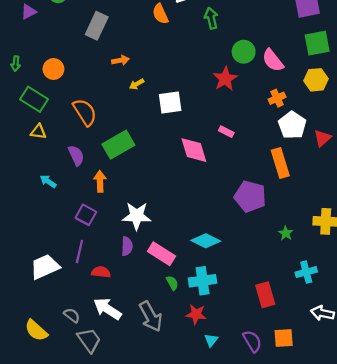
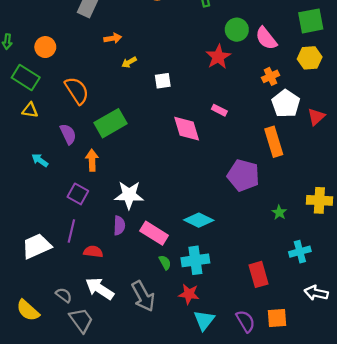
white square: (170, 102) -> (163, 81), size x0.7
cyan triangle: (211, 340) -> (204, 320), size x1.5

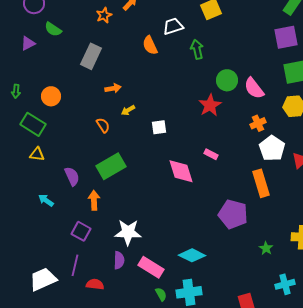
orange semicircle: (77, 91) -> (103, 125), moved, size x0.6

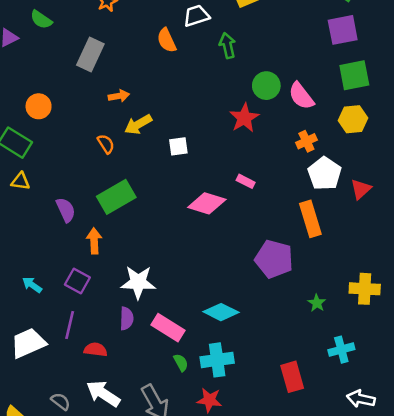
yellow arrow: (128, 110) -> (138, 124), size x1.5
pink diamond: (181, 171) -> (207, 203), turned -56
cyan arrow: (46, 200) -> (32, 285), moved

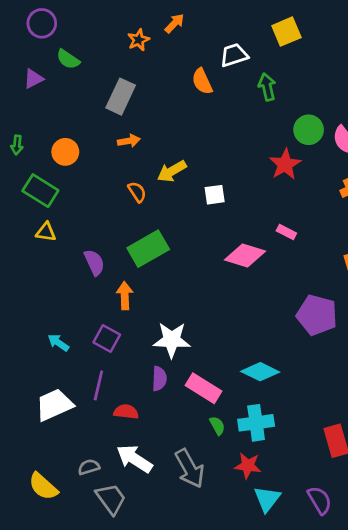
orange arrow: (119, 96) -> (129, 141), moved
gray semicircle: (61, 401) -> (89, 467), turned -54

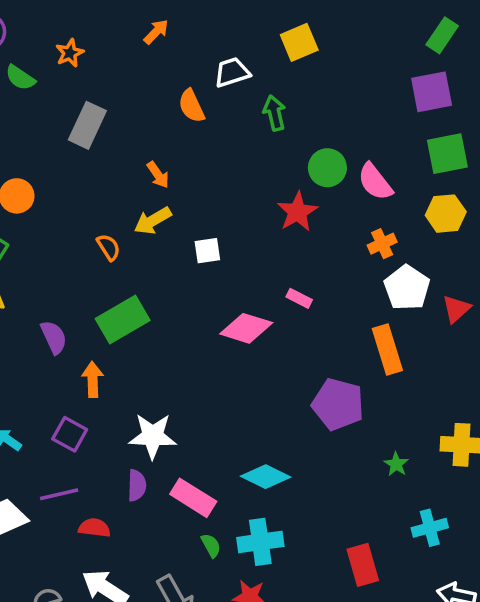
orange star: (139, 40) -> (70, 53), moved
orange arrow: (129, 141) -> (158, 175), moved, turned 65
purple line: (98, 385) -> (59, 494), turned 64

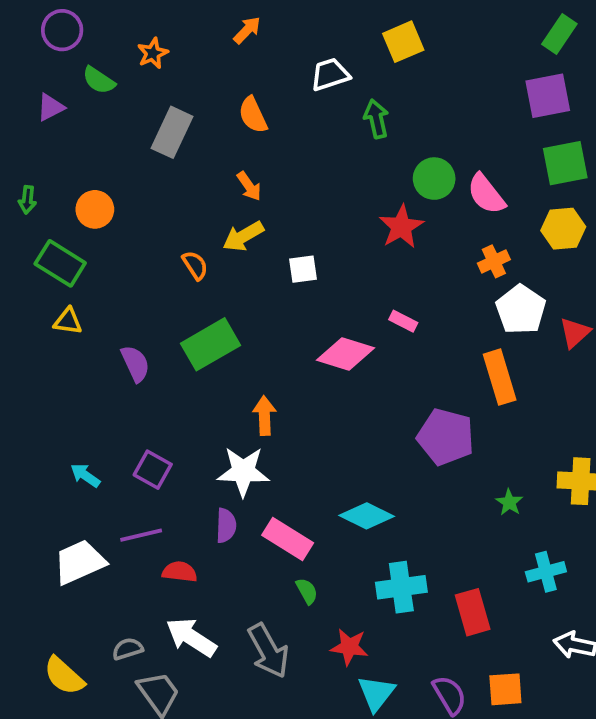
orange semicircle: (191, 106) -> (253, 115), moved
orange arrow: (93, 380) -> (264, 416), moved
cyan cross: (260, 542) -> (401, 587), moved

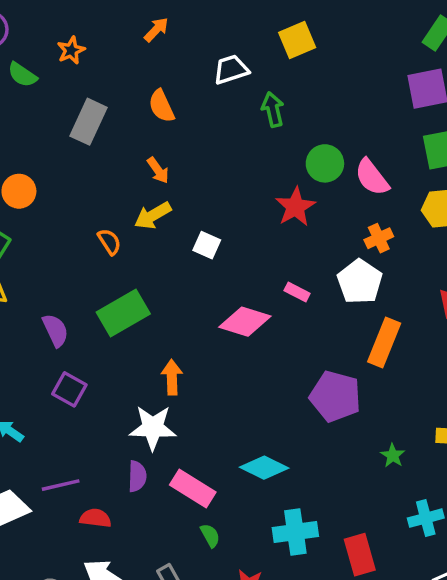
white square: (303, 269) -> (207, 245), turned 32
white pentagon: (521, 310) -> (360, 282), moved
orange rectangle: (500, 377) -> (384, 342), turned 39
purple square: (153, 470) -> (69, 389), moved

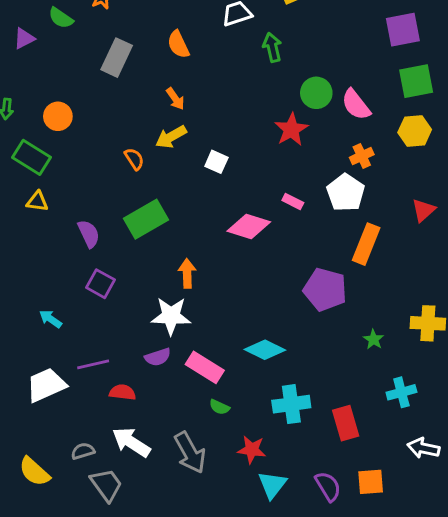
purple semicircle: (137, 476) -> (158, 357), turned 70
green semicircle: (210, 535) -> (219, 407), turned 144

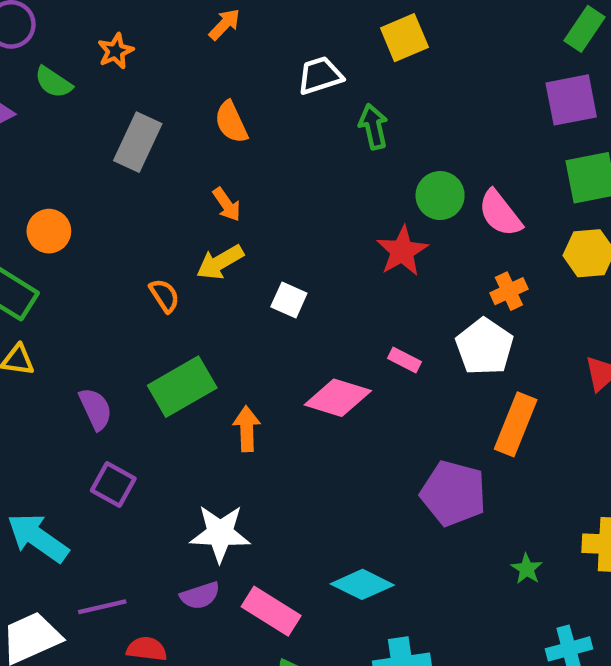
orange arrow: (187, 273) -> (247, 429), moved
cyan arrow: (51, 319) -> (38, 538), size x1.8

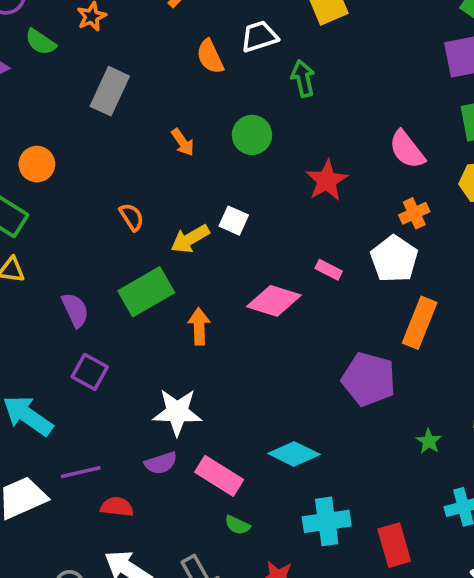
orange semicircle: (231, 122) -> (210, 57), moved
green circle: (440, 196) -> (252, 135), moved
yellow arrow: (220, 262) -> (190, 239), moved

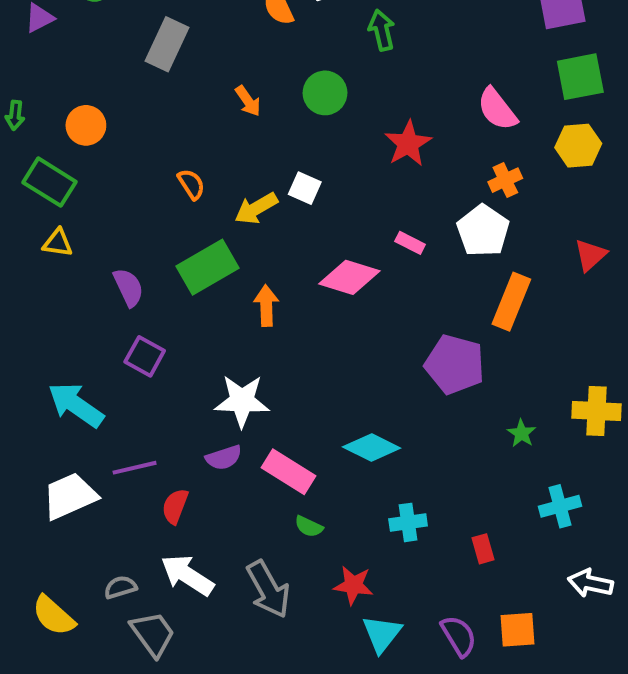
red semicircle: (117, 507) -> (175, 506), turned -76
cyan cross: (327, 521) -> (408, 522), size x0.7
red rectangle: (394, 545) -> (483, 549), size x0.6

